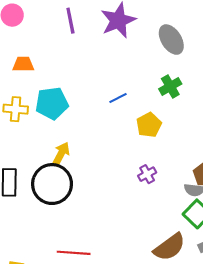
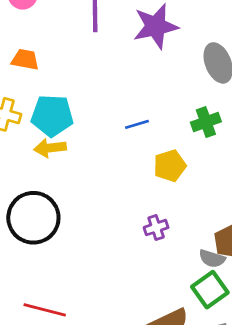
yellow arrow: (61, 154) -> (50, 148), moved, turned -135

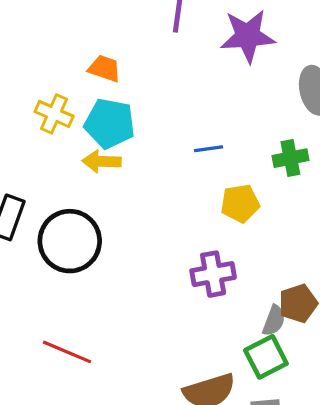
orange trapezoid: (25, 60) -> (104, 69), moved
purple cross: (156, 228) -> (213, 274), size x1.5
gray semicircle: (212, 259) -> (274, 321), turned -95

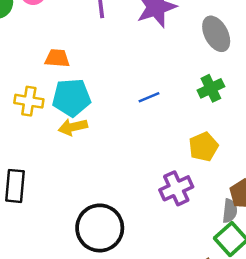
yellow pentagon: (240, 203) -> (204, 147), moved
black circle: (70, 241) -> (100, 228), moved

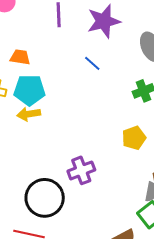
blue line: (149, 97) -> (92, 63), moved, turned 60
purple cross: (176, 188) -> (81, 170), moved

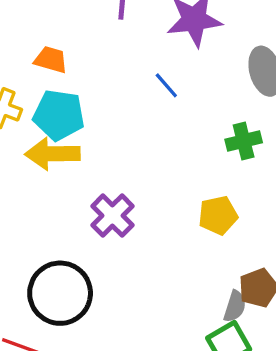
yellow arrow: (29, 114) -> (52, 154), size x1.4
purple cross: (81, 170) -> (112, 216), moved, turned -32

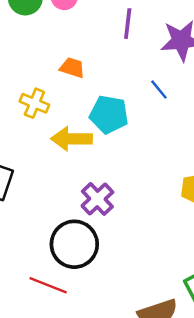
cyan pentagon: (59, 115) -> (109, 114), moved
purple cross: (112, 216) -> (97, 199), moved

